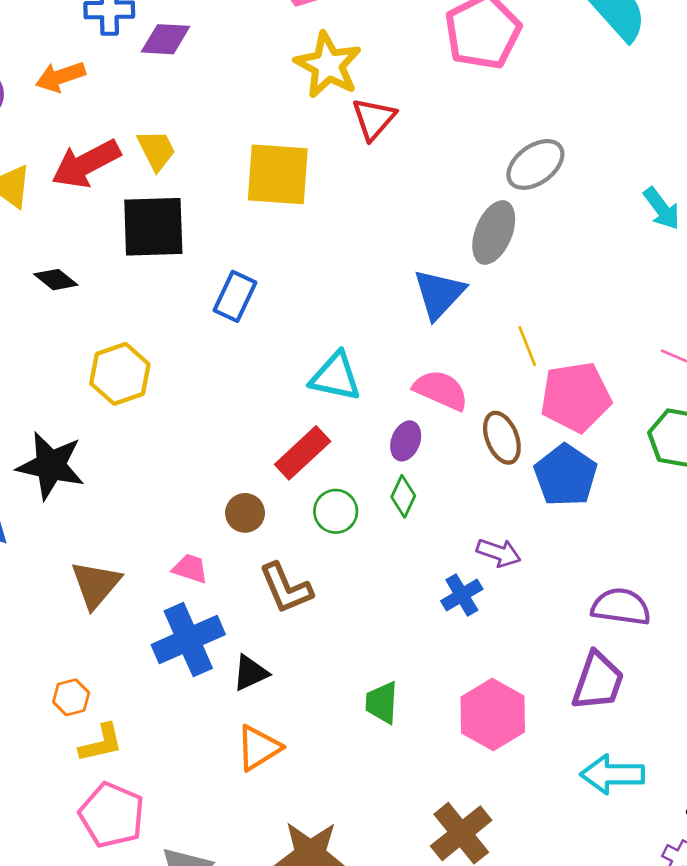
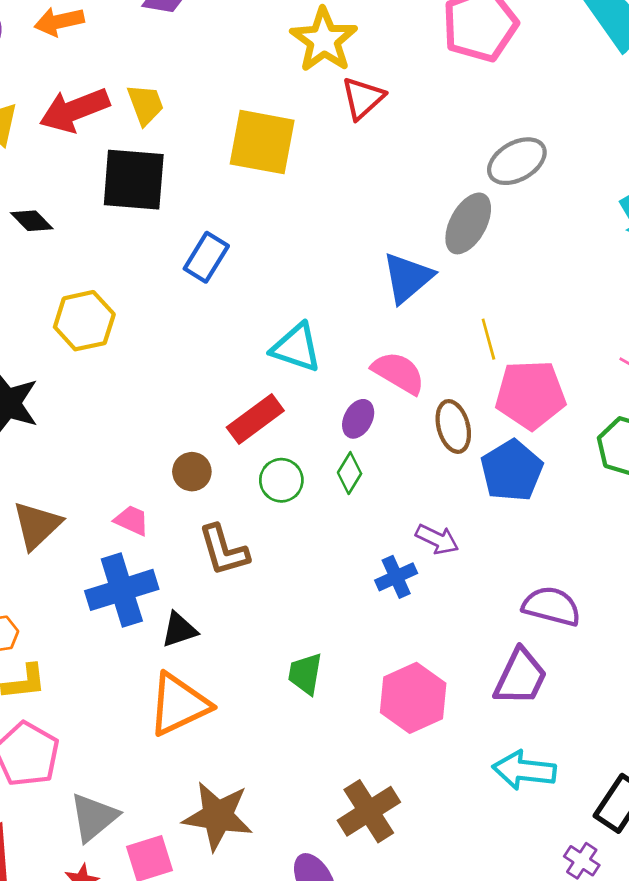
orange triangle: (258, 748) -> (179, 704), size x1.4

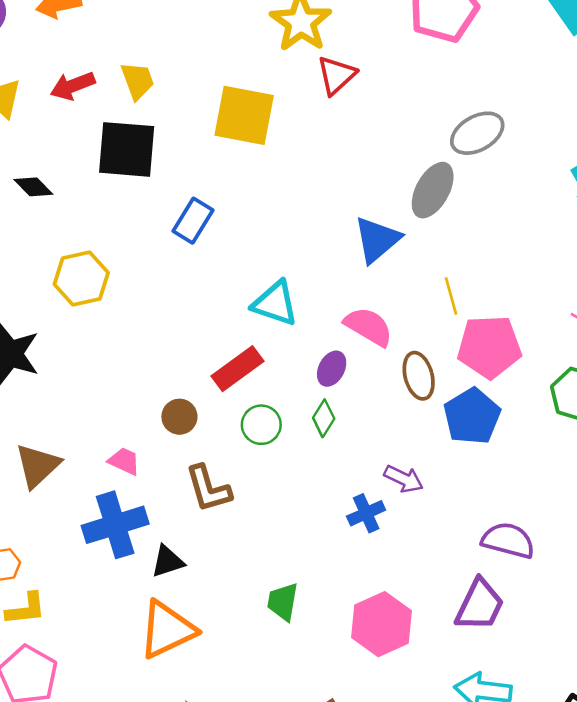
red arrow: (74, 110) -> (73, 86), size x0.7

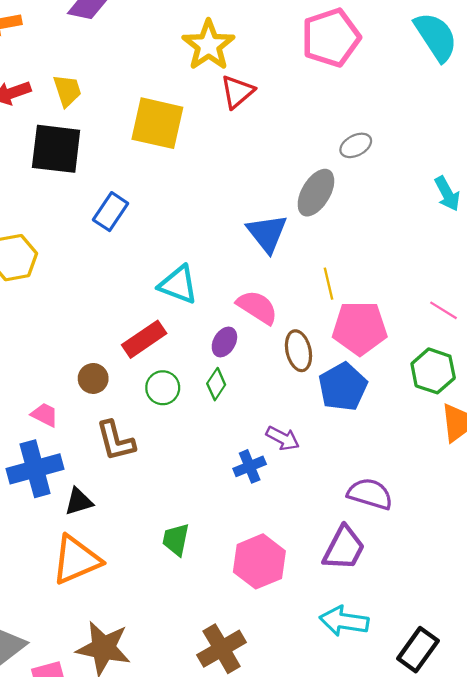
gray ellipse: (477, 133) -> (356, 145), size x0.7
blue triangle: (377, 240) -> (267, 233), turned -30

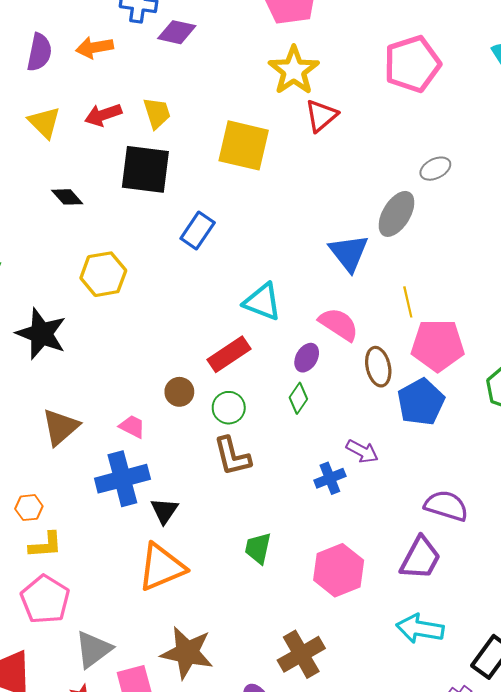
green circle: (163, 388) -> (229, 408), moved
brown L-shape: (116, 441) -> (232, 456), moved
black triangle: (79, 502) -> (164, 511), turned -40

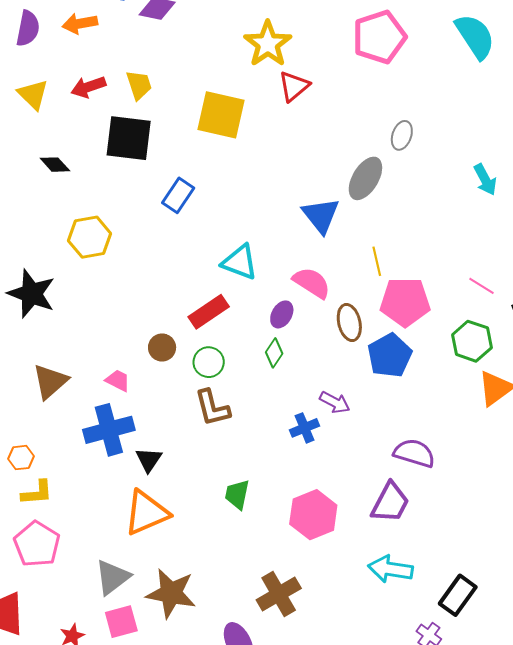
gray ellipse: (435, 169) -> (402, 135), turned -44
gray triangle: (93, 649) -> (112, 577), moved

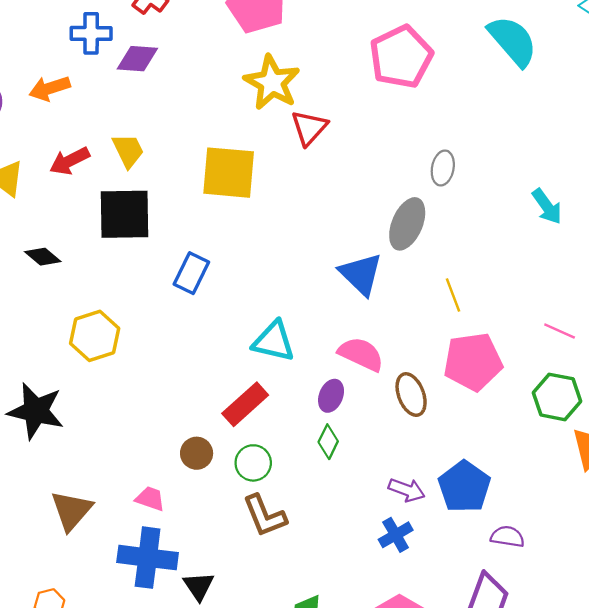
yellow line: (377, 261) -> (453, 295), moved
blue pentagon: (390, 356) -> (464, 487), moved
blue cross: (305, 428) -> (396, 535), moved
blue cross: (109, 430) -> (148, 558), turned 30
purple semicircle: (414, 453) -> (507, 537), size x0.7

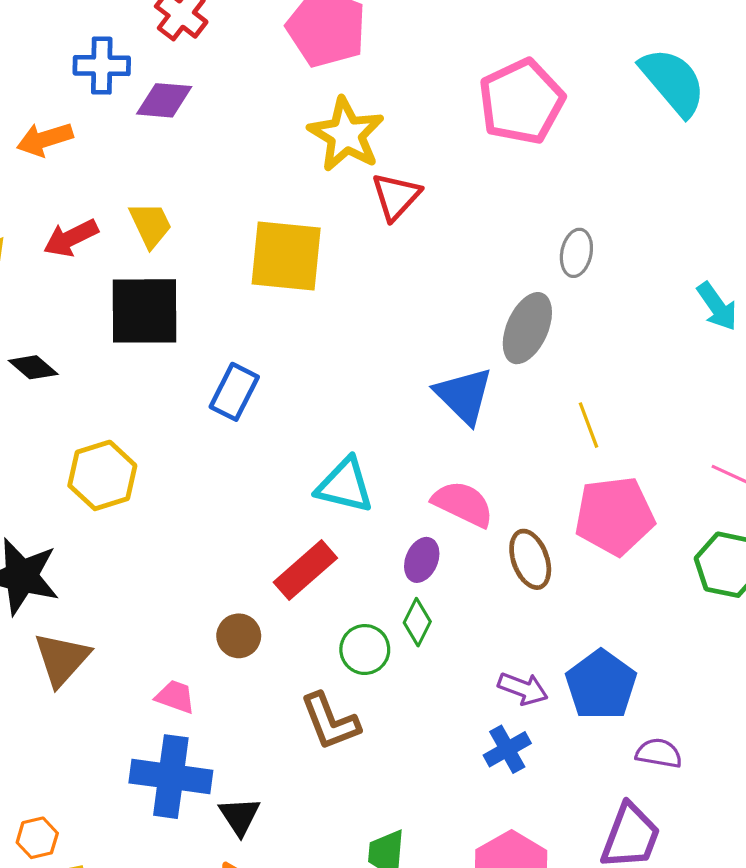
green circle: (253, 463) -> (365, 650), moved
brown triangle: (71, 511) -> (62, 659), moved

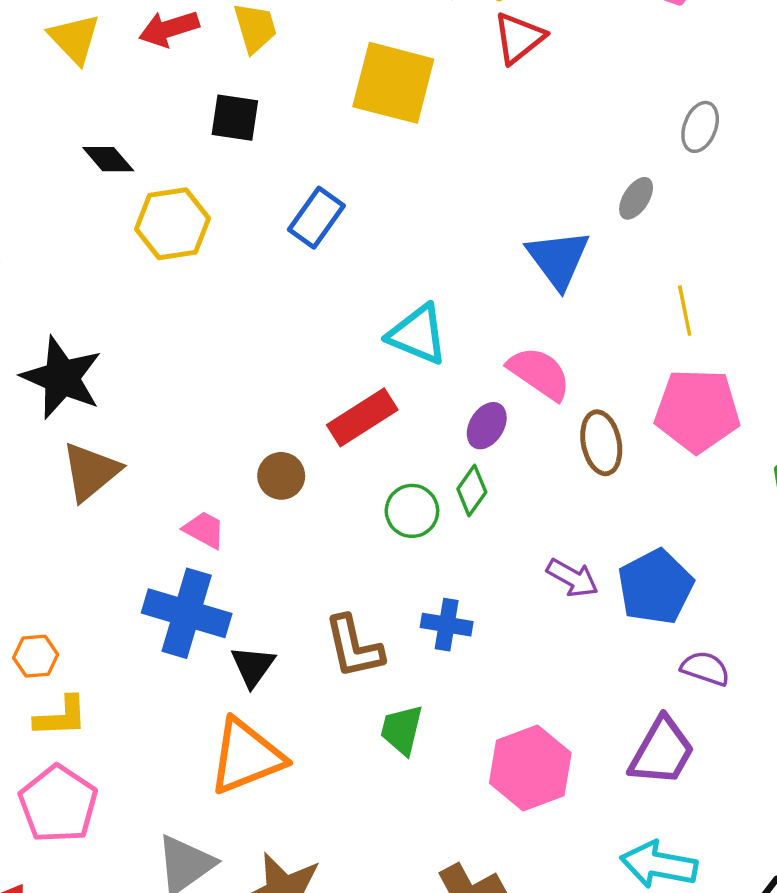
black square: (145, 311) -> (235, 118), size x0.6
gray ellipse: (527, 328) -> (636, 198), size x0.6
yellow hexagon: (102, 475) -> (173, 224), moved
brown L-shape: (330, 721) -> (354, 647), moved
blue cross: (507, 749) -> (447, 625), moved, turned 30

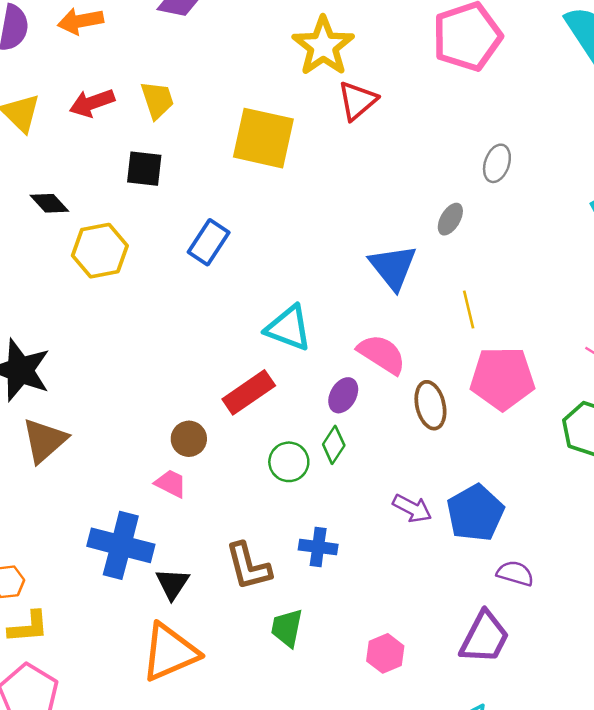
yellow line: (685, 311) -> (469, 310), moved
pink trapezoid: (204, 530) -> (171, 483), moved
pink hexagon: (530, 768) -> (385, 653), size x0.6

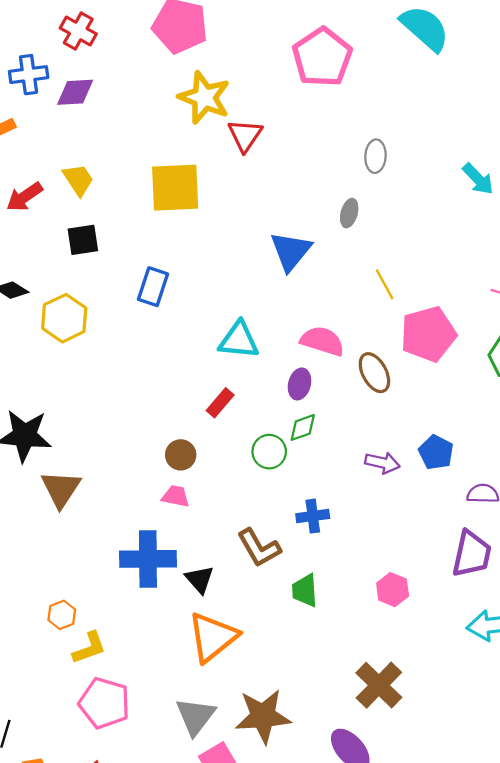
blue triangle: (393, 267) -> (291, 251), moved, turned 33
red rectangle: (249, 392) -> (220, 403), size x0.7
green diamond: (334, 445) -> (303, 427), turned 52
blue pentagon: (475, 513) -> (436, 452), size x0.7

